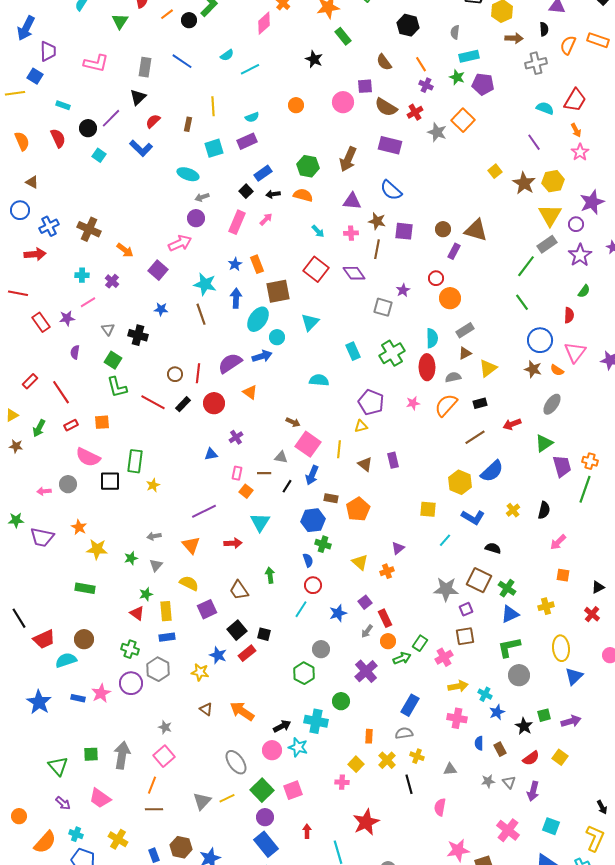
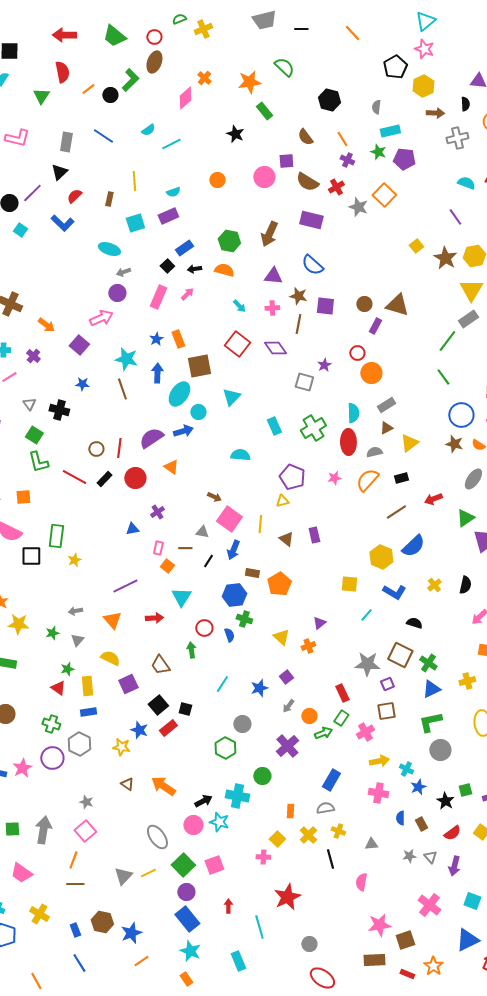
red circle: (313, 585) -> (204, 628), moved
red rectangle: (385, 618) -> (342, 693), moved

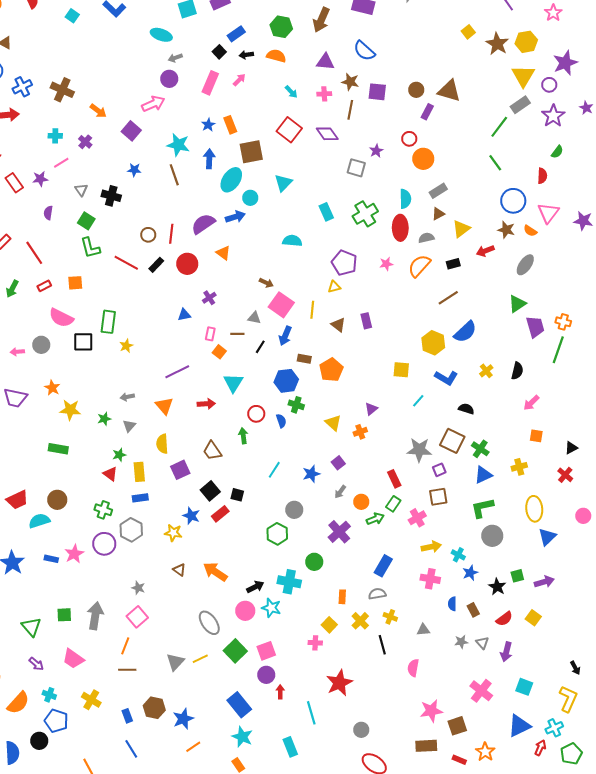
red arrow: (433, 499) -> (485, 251), moved
yellow semicircle: (110, 658) -> (162, 444), turned -120
purple circle: (186, 892) -> (266, 675), moved

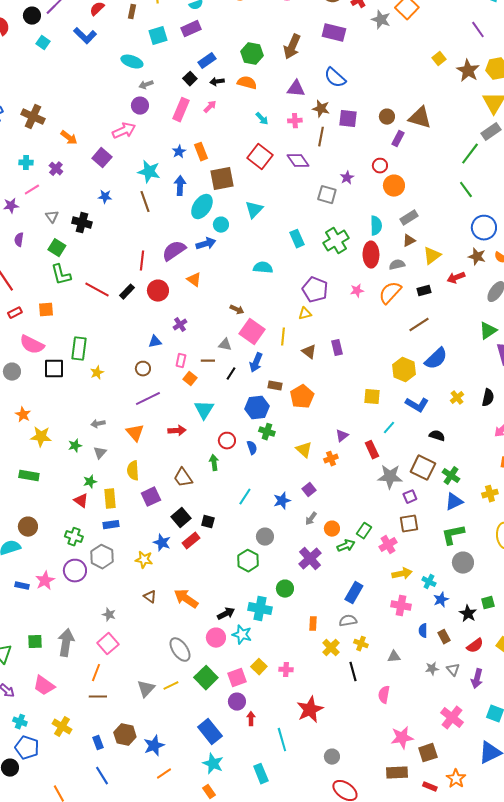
brown circle: (148, 235) -> (143, 369), moved
red rectangle: (394, 479) -> (372, 450), moved
yellow square: (329, 625) -> (259, 667), moved

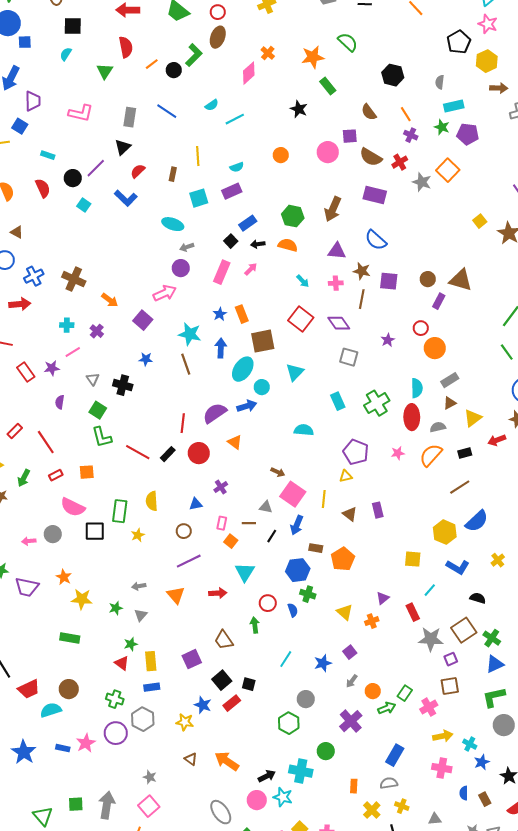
gray square: (327, 195) -> (349, 357), moved
brown square: (423, 468) -> (464, 630), turned 30
yellow semicircle: (133, 471) -> (152, 501), moved

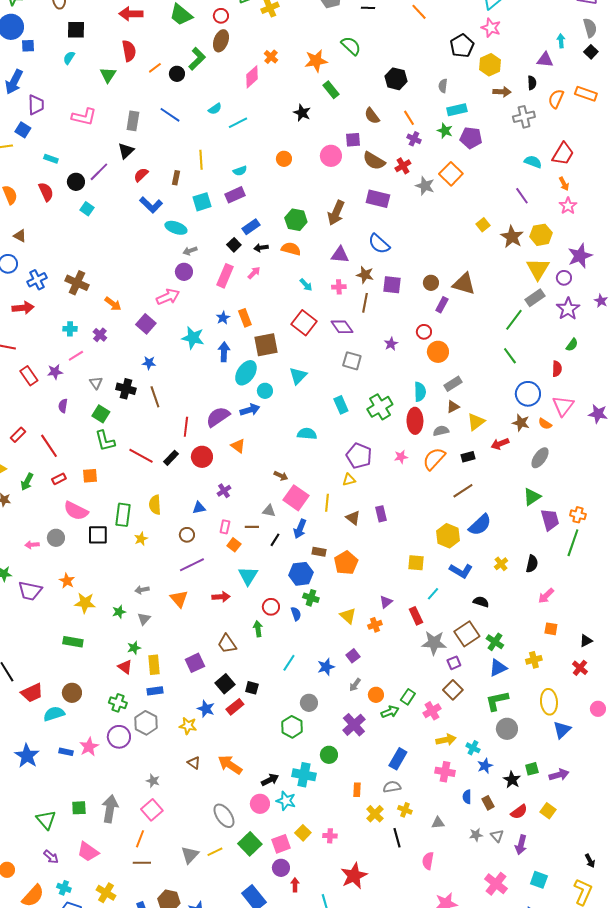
blue L-shape: (126, 198) -> (151, 205), moved
brown line: (186, 364) -> (155, 397), moved
brown square: (450, 686) -> (453, 690), turned -36

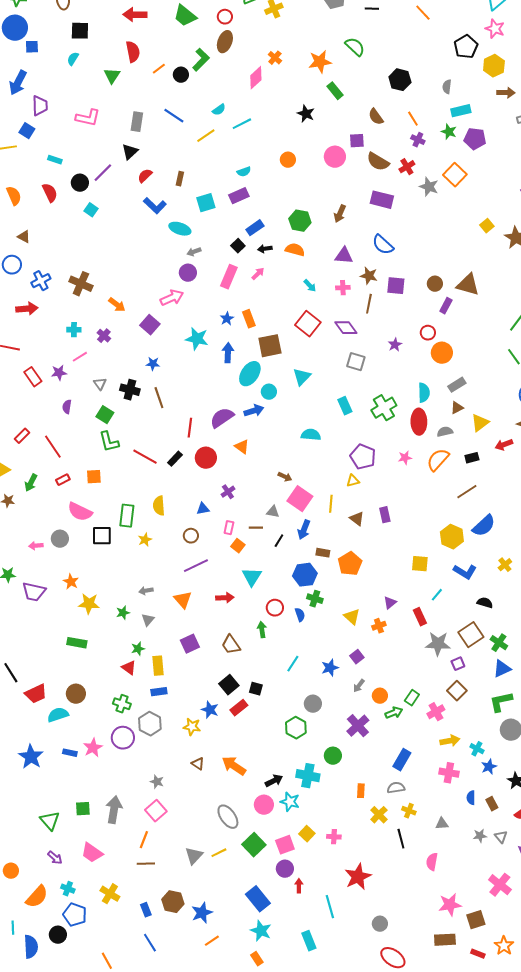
yellow line: (201, 160) -> (206, 136), moved, turned 60
brown arrow: (336, 213) -> (340, 214), size x0.7
purple square: (195, 663) -> (190, 644), moved

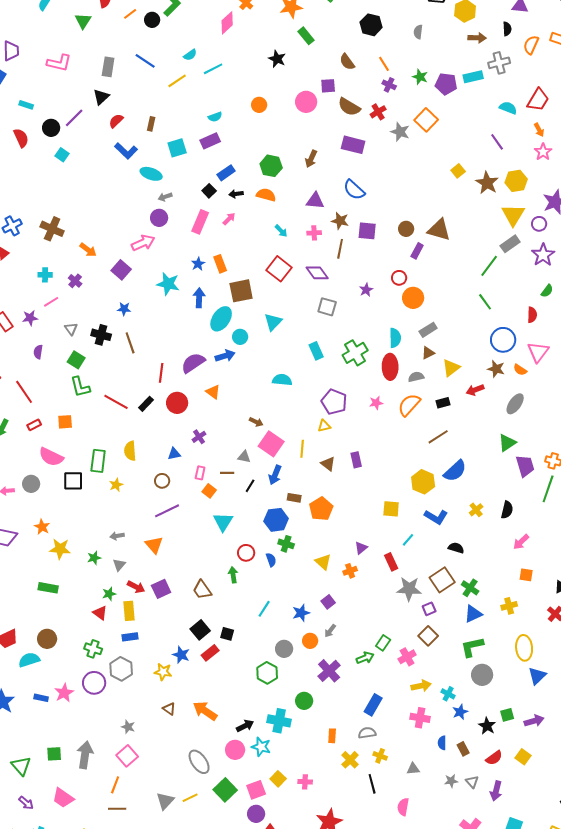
cyan rectangle: (461, 111) -> (473, 77), moved
red arrow: (225, 598) -> (136, 587), moved, turned 30
orange circle: (380, 696) -> (310, 641), moved

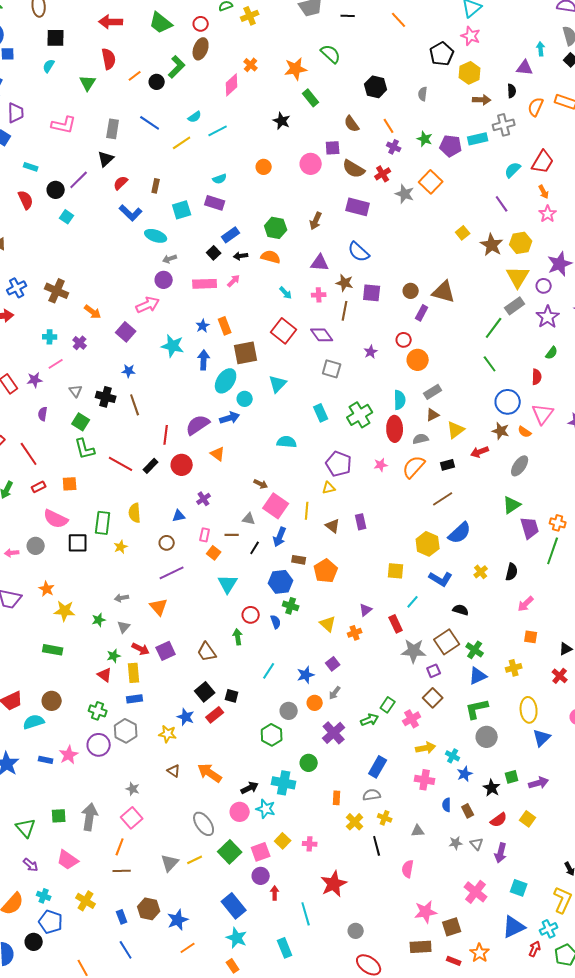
cyan semicircle: (508, 108) -> (513, 170), turned -66
purple rectangle: (210, 141) -> (215, 203), turned 42
pink rectangle: (200, 222) -> (205, 284), turned 65

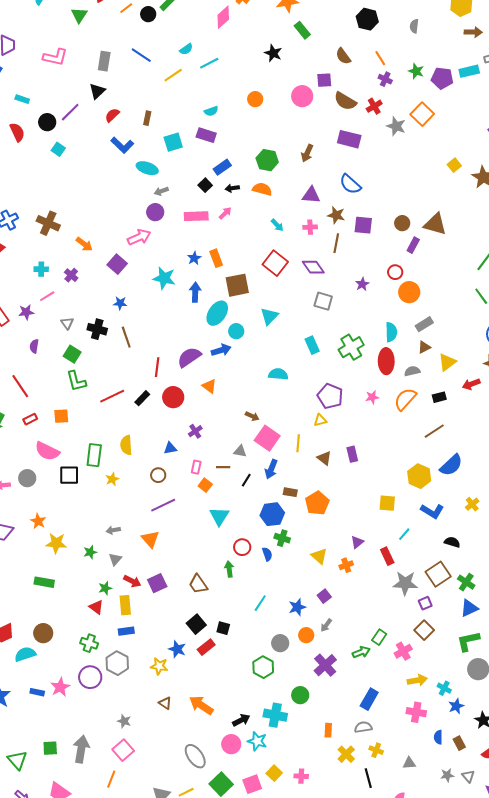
red line: (121, 464) -> (112, 396), turned -55

